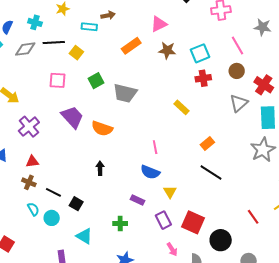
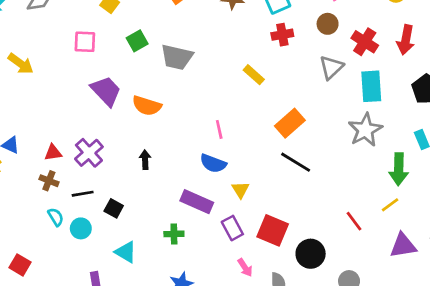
purple cross: (29, 127) -> (89, 153), moved
orange rectangle: (207, 144) -> (290, 123), size x1.5
black line: (53, 192) -> (83, 194), turned -35
purple rectangle: (137, 200) -> (197, 202), size x1.6

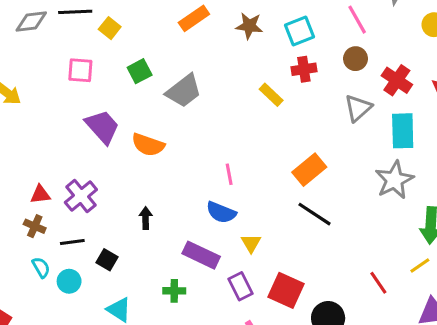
gray trapezoid: (177, 57) -> (184, 91), turned -52
yellow rectangle: (254, 75) -> (271, 95), moved
black arrow: (145, 160) -> (146, 218), moved

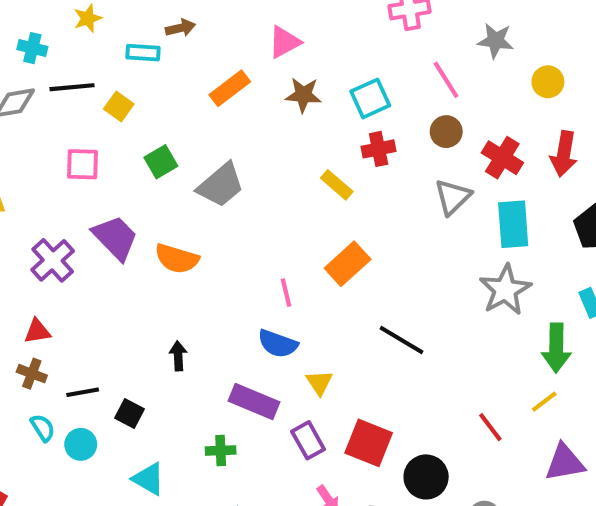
orange rectangle: (309, 170) -> (348, 264), moved
purple cross: (81, 196) -> (53, 260), moved

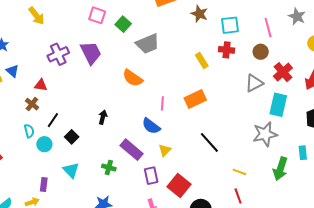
green square: (161, 162) -> (123, 24), turned -35
pink square: (83, 164) -> (97, 15), moved
orange semicircle: (177, 259) -> (133, 78), moved
black line: (83, 392) -> (53, 120), turned -63
yellow line: (544, 402) -> (239, 172), moved, turned 40

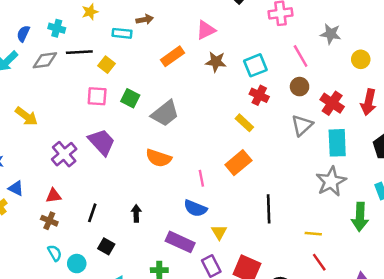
red cross: (227, 50) -> (259, 95), turned 35
yellow rectangle: (202, 61) -> (244, 123), moved
black line: (53, 120) -> (92, 213), moved
black line: (209, 142) -> (269, 209), turned 55

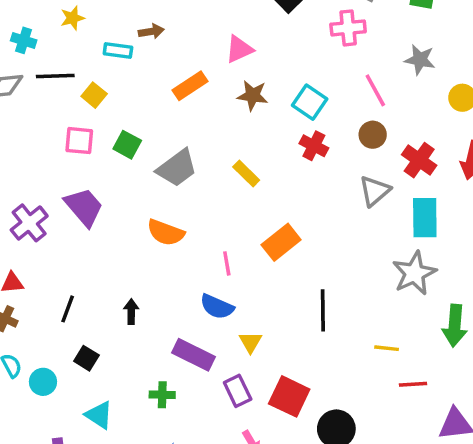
cyan square: (255, 65) -> (310, 102), turned -35
yellow rectangle: (244, 123) -> (246, 174), moved
red line: (319, 262) -> (413, 384), moved, turned -60

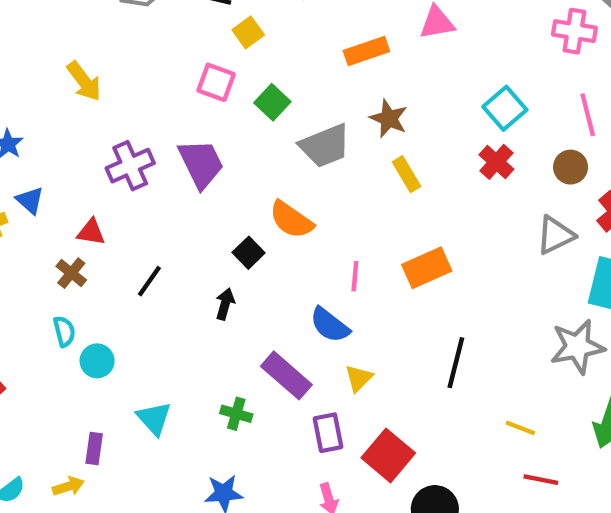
brown star: (253, 95) -> (389, 118), moved
black square: (86, 358) -> (249, 253), moved

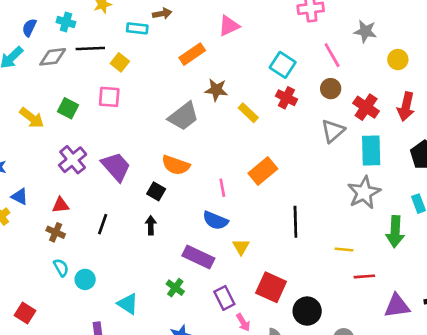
green square: (272, 102) -> (68, 108), moved
purple trapezoid: (201, 164) -> (116, 167), moved
yellow rectangle: (406, 174) -> (248, 113), moved
green cross: (236, 414) -> (175, 288), turned 36
purple rectangle: (328, 433) -> (224, 298), moved

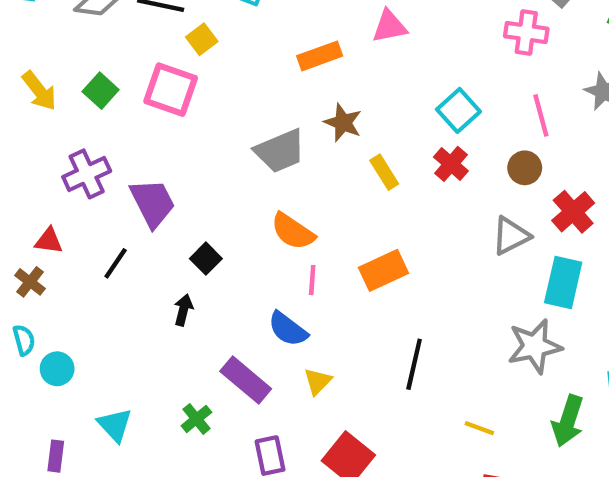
pink square: (109, 97) -> (171, 90), size x1.4
orange semicircle: (176, 165) -> (293, 231), moved
black line: (103, 224) -> (116, 263), moved

